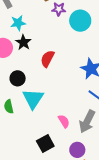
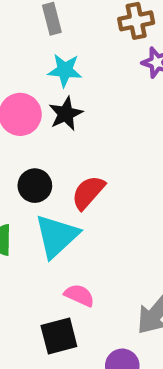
red semicircle: (47, 59) -> (88, 192), moved
pink semicircle: (64, 121) -> (79, 295), moved, turned -48

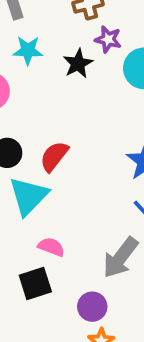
black star: (66, 114) -> (78, 64), moved

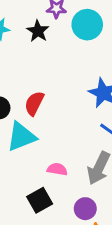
cyan triangle: (29, 196) -> (21, 137), turned 36
pink semicircle: (51, 247) -> (57, 169), moved

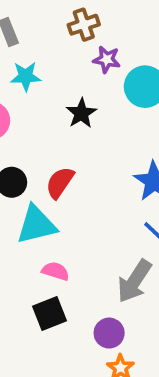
black star: (38, 31) -> (81, 113), moved
pink semicircle: (57, 169) -> (55, 271), moved

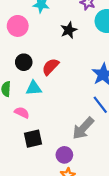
cyan triangle: (36, 225) -> (34, 88), size x0.7
pink semicircle: (55, 271) -> (22, 113), moved

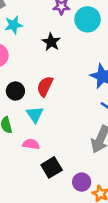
cyan triangle: (34, 88) -> (35, 115), turned -42
purple circle: (64, 155) -> (82, 182), moved

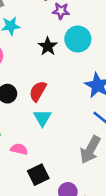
cyan circle: (88, 19) -> (78, 39), moved
cyan triangle: (35, 115) -> (42, 118), moved

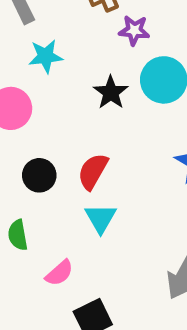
pink semicircle: (19, 149) -> (59, 273), turned 126

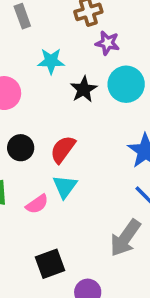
cyan star: (46, 56) -> (51, 61), moved
pink semicircle: (59, 273) -> (37, 204), moved

